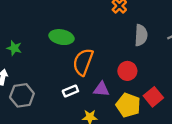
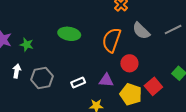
gray semicircle: (141, 35) -> (141, 31), turned 132
orange semicircle: (83, 62) -> (111, 40), moved
gray hexagon: (22, 95) -> (42, 78), moved

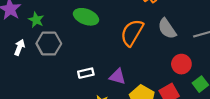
red circle: (129, 63) -> (181, 64), moved
gray hexagon: (42, 78) -> (49, 44), moved

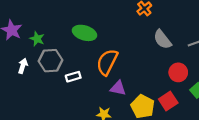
orange semicircle: (132, 33) -> (107, 62), moved
white rectangle: (86, 73) -> (73, 77), moved

